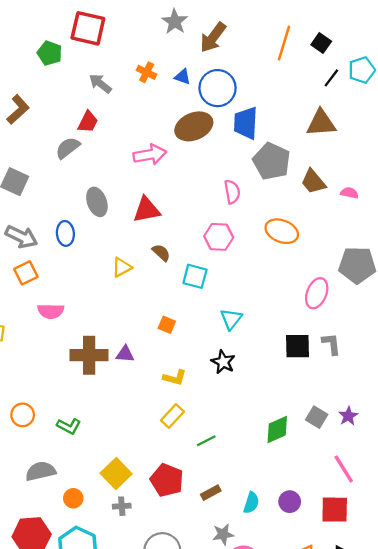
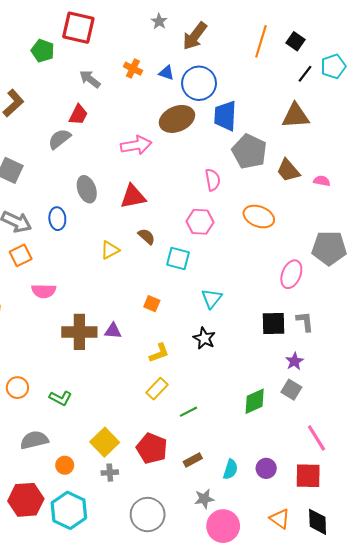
gray star: (175, 22) -> (159, 21), size x0.7
yellow L-shape: (175, 378) -> (159, 353), turned -35
purple star: (348, 416) -> (294, 361), moved

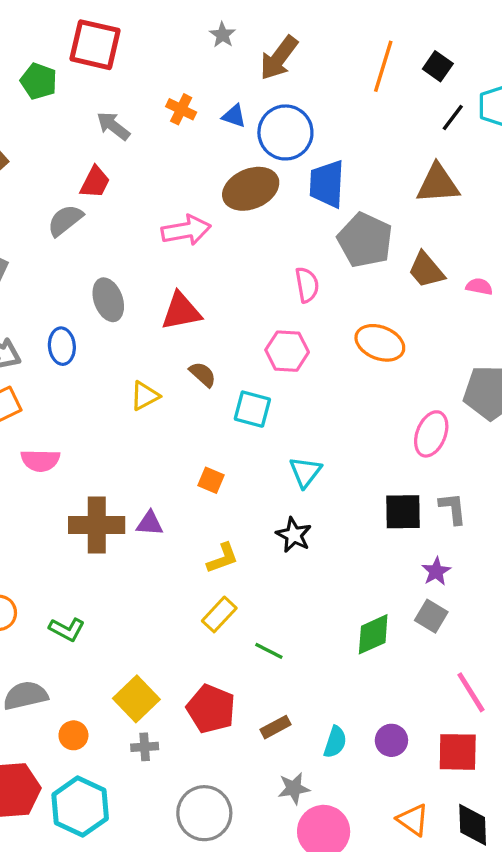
green line: (189, 412) -> (269, 651), turned 54

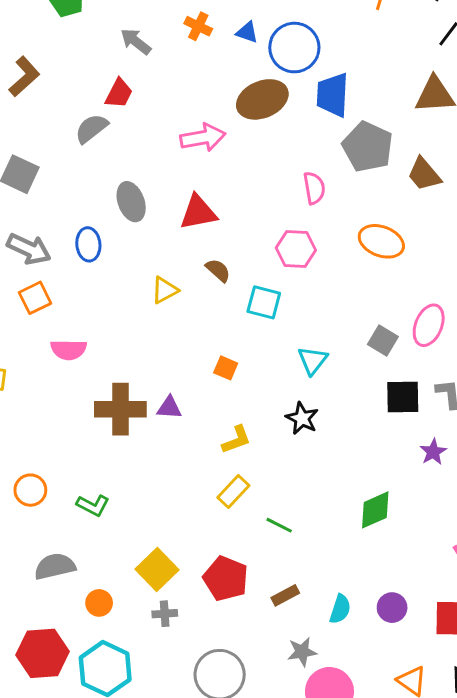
gray square: (431, 616) -> (383, 341), moved

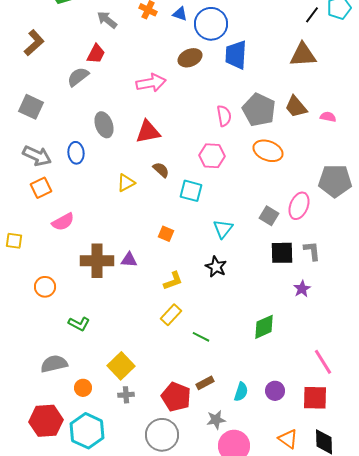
brown ellipse: (262, 99) -> (190, 58), size x0.7
gray pentagon: (368, 147) -> (259, 110), moved
pink semicircle: (69, 350) -> (63, 222), turned -30
orange circle: (30, 490) -> (45, 287), moved
red pentagon: (226, 579) -> (176, 397), moved

